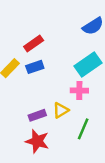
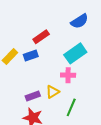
red rectangle: (34, 43) -> (41, 37), moved

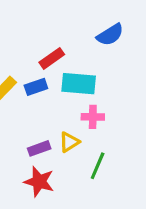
cyan rectangle: (75, 53) -> (79, 84), moved, turned 40

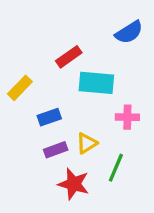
blue rectangle: (36, 87) -> (49, 117), moved
pink cross: (93, 117) -> (127, 117), moved
red star: (39, 182) -> (74, 184), moved

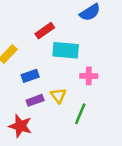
yellow triangle: (87, 143) -> (58, 95), turned -35
red star: (74, 184) -> (20, 126), moved

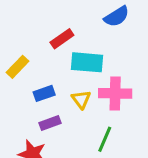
pink cross: (89, 76) -> (115, 93), size x1.5
yellow triangle: (58, 95) -> (81, 99), moved

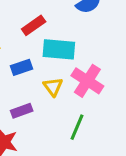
blue rectangle: (44, 93) -> (22, 67), moved
pink cross: (115, 93) -> (87, 81), turned 32

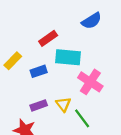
yellow triangle: (53, 87) -> (63, 104), moved
green line: (77, 127) -> (82, 118), turned -60

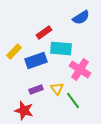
blue rectangle: (39, 71) -> (36, 60), size x1.5

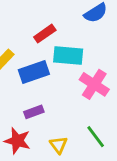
yellow triangle: (57, 88) -> (59, 145), moved
green line: (73, 100) -> (96, 137), moved

